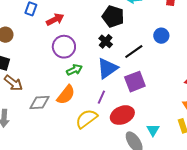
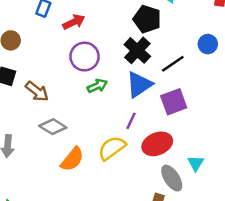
black cross: (106, 41) -> (137, 50), size x1.5
brown arrow: (13, 83) -> (37, 91), moved
orange semicircle: (66, 95) -> (72, 159), moved
gray diamond: (40, 102) -> (53, 127), turned 35

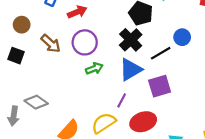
blue circle: (208, 44) -> (182, 37), moved
brown arrow: (37, 91) -> (51, 43), moved
gray diamond: (53, 127) -> (36, 102), moved

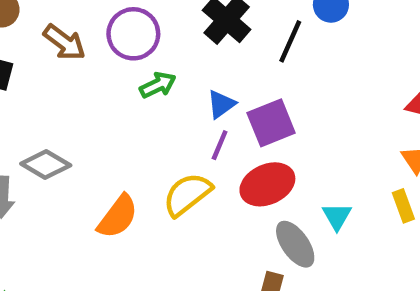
black line: (161, 53) -> (290, 41), turned -30
blue triangle: (131, 69) -> (221, 104), moved, size x0.6
purple square: (160, 86) -> (271, 123), moved

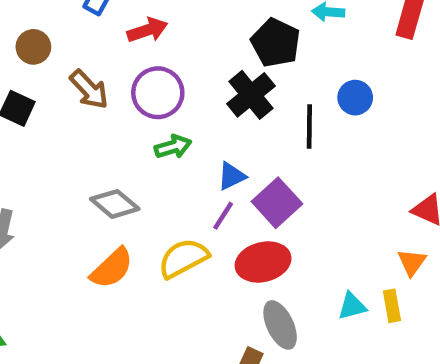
black line: (290, 41) -> (309, 127), turned -33
purple square: (271, 123) -> (277, 203), turned -30
gray diamond: (46, 165) -> (115, 204), moved
cyan triangle: (337, 216) -> (352, 306), moved, turned 36

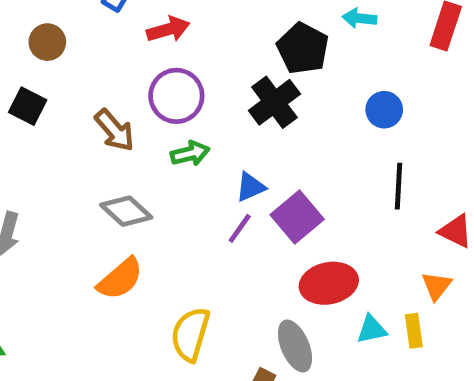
brown arrow: (89, 89) -> (115, 130), moved
black line: (309, 127) -> (398, 186), moved
yellow semicircle: (183, 258) -> (190, 334), moved, turned -48
red ellipse: (263, 262) -> (329, 283), moved

